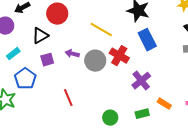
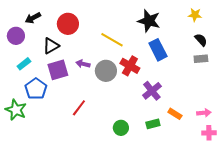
purple square: (47, 60) -> (58, 70), size x1.5
red line: (68, 98) -> (79, 108), turned 60

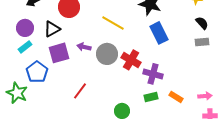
purple circle: (16, 36) -> (25, 28), moved
red cross: (130, 66) -> (131, 60), moved
purple cross: (152, 91) -> (153, 74), turned -36
green rectangle: (153, 124) -> (151, 97), moved

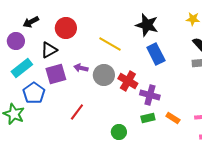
purple circle: (25, 28) -> (16, 41), moved
cyan rectangle: (25, 47) -> (22, 68), size x1.5

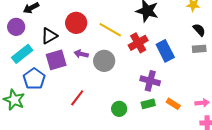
red circle: (66, 28) -> (76, 23), moved
blue rectangle: (156, 54) -> (165, 51), moved
red cross: (128, 81) -> (138, 43), moved, turned 30
green circle: (119, 132) -> (119, 109), moved

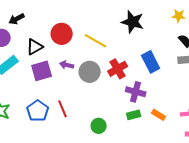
red cross: (138, 43) -> (118, 69), moved
blue pentagon: (34, 79) -> (38, 111), moved
red line: (77, 98) -> (63, 109), turned -60
green circle: (119, 109) -> (99, 126), moved

